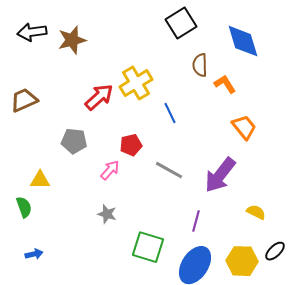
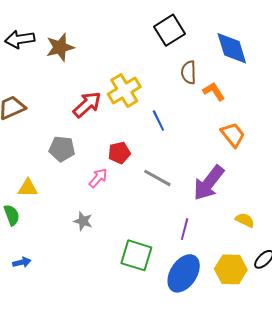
gray star: (107, 214) -> (83, 221), moved

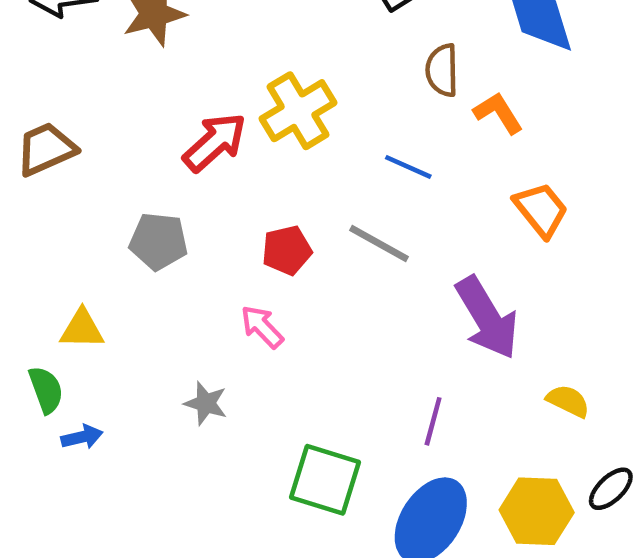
blue line: (158, 121) -> (408, 167), moved, turned -40
pink arrow: (98, 178) -> (262, 327), moved, turned -85
gray line: (157, 178) -> (379, 243), moved
purple arrow: (209, 183) -> (487, 318), turned -69
blue arrow: (22, 262) -> (82, 437), moved

